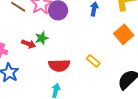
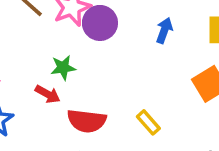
red arrow: (29, 44) -> (48, 94), moved

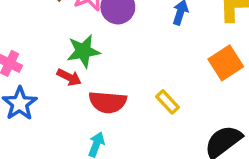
green star: (63, 68) -> (83, 51), size x1.4

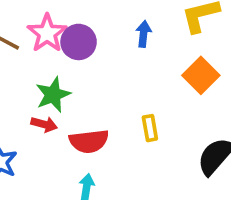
yellow rectangle: (167, 102) -> (150, 128), turned 45

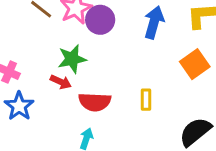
blue arrow: (143, 34) -> (154, 22), size x1.5

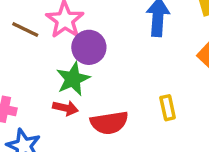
purple circle: (100, 20) -> (89, 47), moved

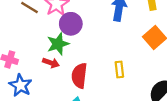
red semicircle: (109, 123) -> (79, 76), turned 100

